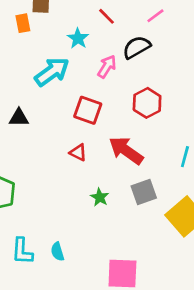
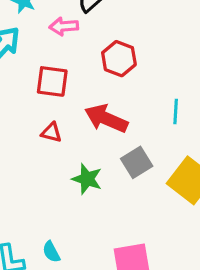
pink arrow: (107, 67) -> (64, 26), turned -115
green star: (100, 197) -> (87, 179), size x1.4

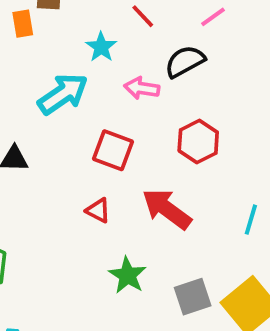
gray square: (137, 162) -> (193, 297), moved

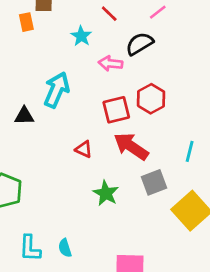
cyan arrow: (63, 94) -> (57, 90), moved, turned -30
red square: (113, 150) -> (116, 110), moved, turned -32
gray square: (193, 297) -> (154, 182), moved

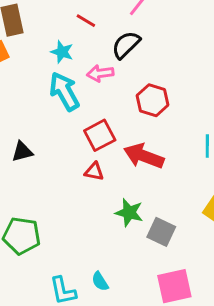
cyan arrow: (57, 90) -> (64, 91), moved, turned -39
red square: (116, 110) -> (100, 135), moved
gray square: (154, 182) -> (161, 232), moved, turned -30

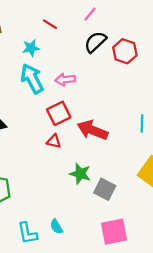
black semicircle: (126, 45) -> (95, 42), moved
cyan star: (62, 52) -> (31, 48), turned -30
pink arrow: (100, 73) -> (65, 80), moved
red hexagon: (153, 100) -> (125, 51), moved

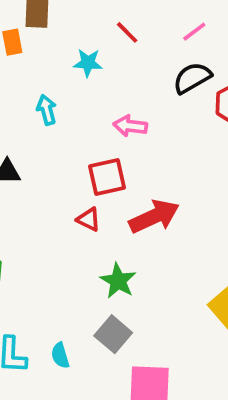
cyan arrow: (32, 79) -> (47, 110), moved, size x0.6
red arrow: (93, 130) -> (154, 216), turned 120
gray square: (105, 189) -> (113, 334), moved

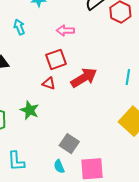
green star: (118, 281) -> (30, 110), moved
cyan semicircle: (60, 355) -> (59, 166), moved

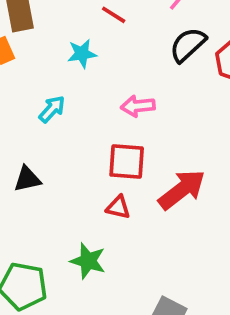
cyan arrow: (19, 27) -> (52, 109), turned 70
red square: (56, 59) -> (127, 162), turned 30

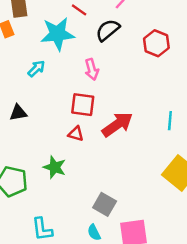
black semicircle: (188, 45) -> (108, 30), moved
cyan star: (82, 54) -> (57, 34), size x1.8
pink arrow: (138, 106) -> (92, 69), turned -102

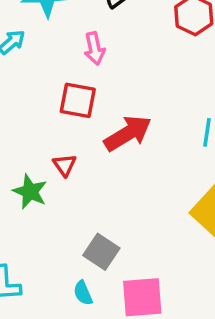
red triangle: (76, 134) -> (65, 165), moved, turned 35

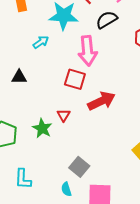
pink arrow: (95, 48) -> (88, 51), size x1.6

